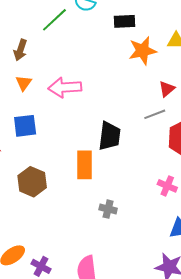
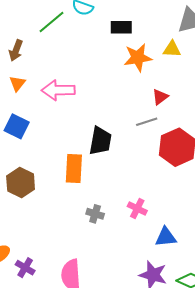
blue square: (25, 126) -> (17, 126), turned 30
pink cross: (167, 186) -> (137, 209), moved

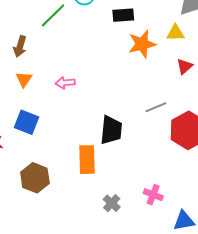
pink arrow: (58, 90) -> (65, 83), size x0.6
red triangle: (160, 97) -> (184, 66), moved
gray cross: (95, 214) -> (112, 203), turned 30

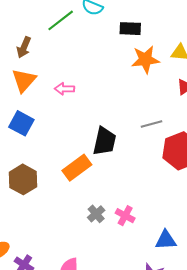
orange triangle: (24, 79) -> (24, 80), size x1.5
orange rectangle: (87, 160) -> (77, 168), turned 48
pink cross: (153, 195) -> (125, 216), moved

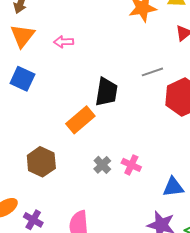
brown hexagon: (23, 179) -> (41, 162), moved

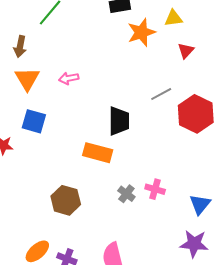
orange rectangle: (80, 120) -> (98, 153), turned 64
blue triangle: (173, 187) -> (200, 204), turned -35

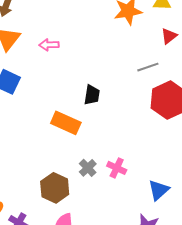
gray line: (161, 94) -> (148, 67), moved
black trapezoid: (119, 121) -> (92, 95), size x0.7
brown hexagon: (66, 200) -> (55, 188), moved

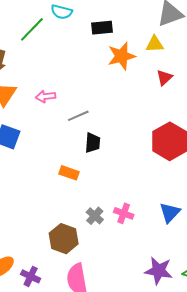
gray line: (148, 67) -> (78, 116), moved
orange rectangle: (66, 123) -> (69, 173), size x0.7
blue triangle: (159, 190) -> (170, 213), moved

